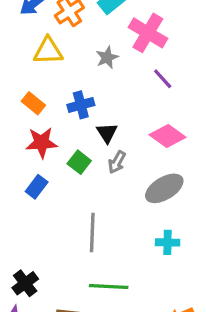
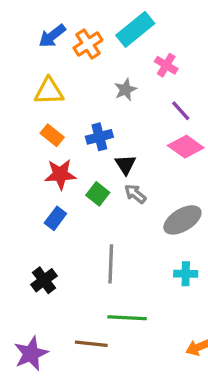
pink cross: (148, 33) -> (166, 65), size x0.6
yellow triangle: (48, 51) -> (49, 91), moved
pink diamond: (168, 136) -> (186, 147), moved
gray arrow: (117, 162) -> (135, 194), turned 100
black cross: (25, 283) -> (44, 280), moved

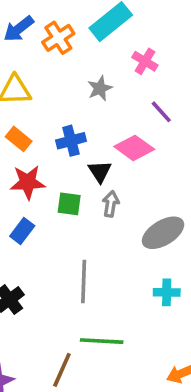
pink diamond: (186, 147) -> (134, 148), moved
green square: (98, 194) -> (69, 204), turned -30
gray arrow: (135, 194) -> (111, 204), turned 60
brown line: (91, 344) -> (62, 370), turned -72

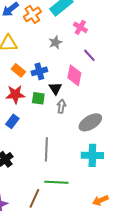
orange rectangle: (19, 139) -> (18, 70), moved
pink diamond: (134, 148) -> (74, 75), turned 65
green square: (69, 204) -> (38, 98), moved
cyan cross: (167, 292) -> (92, 155), size x1.5

